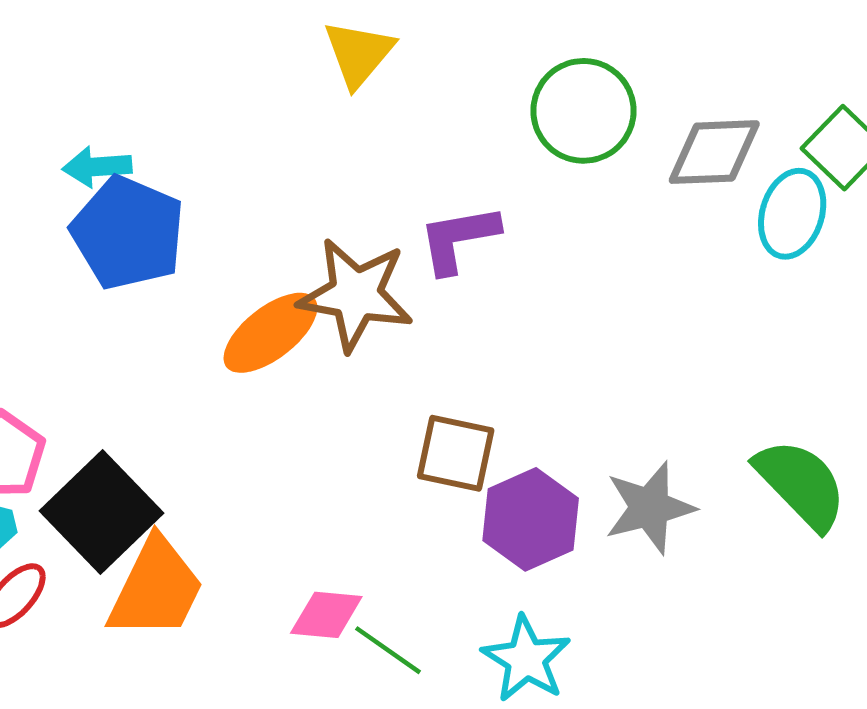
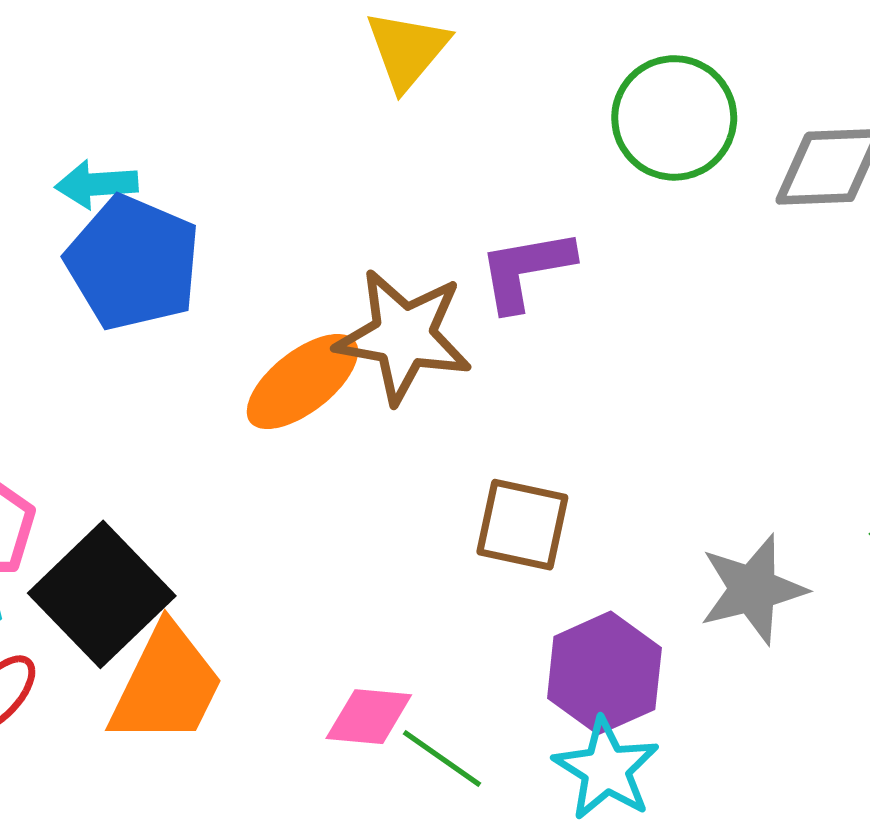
purple hexagon: (531, 519) -> (604, 673), moved

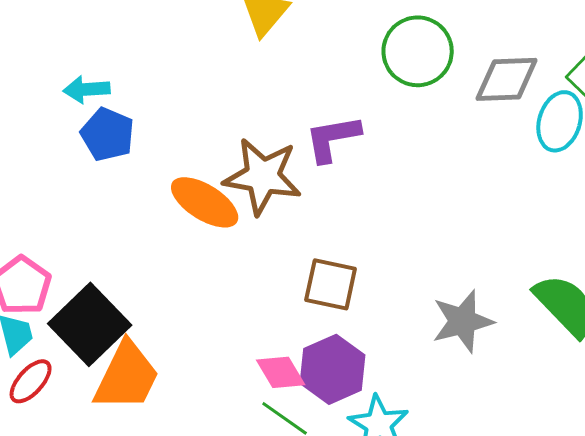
blue pentagon: (133, 263) -> (108, 134), size x0.7
orange ellipse: (302, 382) -> (205, 202), turned 70
purple hexagon: (604, 673) -> (333, 369), moved
pink diamond: (369, 717) -> (281, 372), moved, turned 54

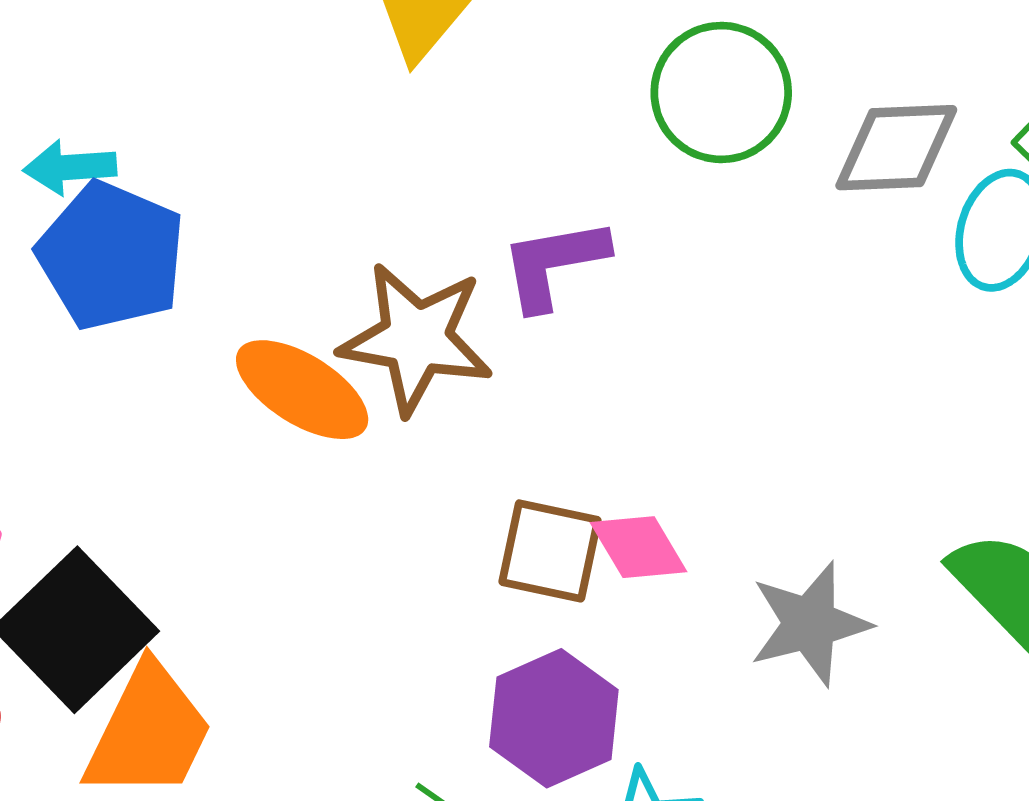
blue pentagon: (108, 134) -> (111, 256), size x1.4
pink diamond: (281, 372) -> (639, 547), moved

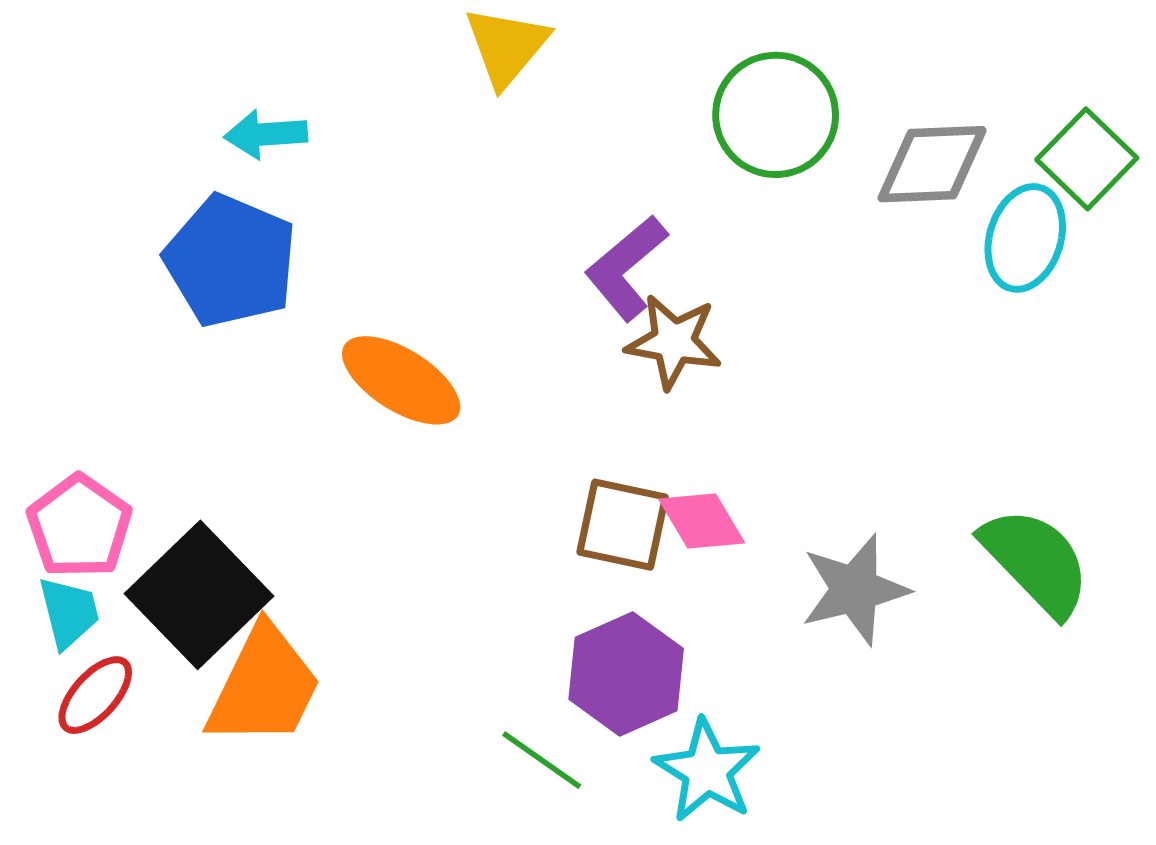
cyan arrow: (70, 167) -> (266, 134), moved
purple L-shape: (554, 264) -> (626, 268), turned -30
brown star: (416, 338) -> (674, 342), moved, size x0.7

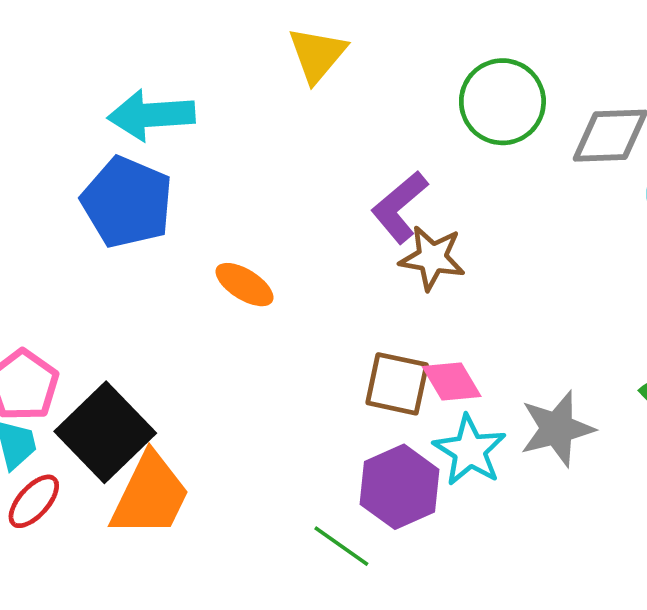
cyan arrow: (266, 134) -> (151, 115), size x1.5
orange ellipse: (401, 380) -> (245, 285), size x0.7
cyan star: (707, 771) -> (470, 450), moved

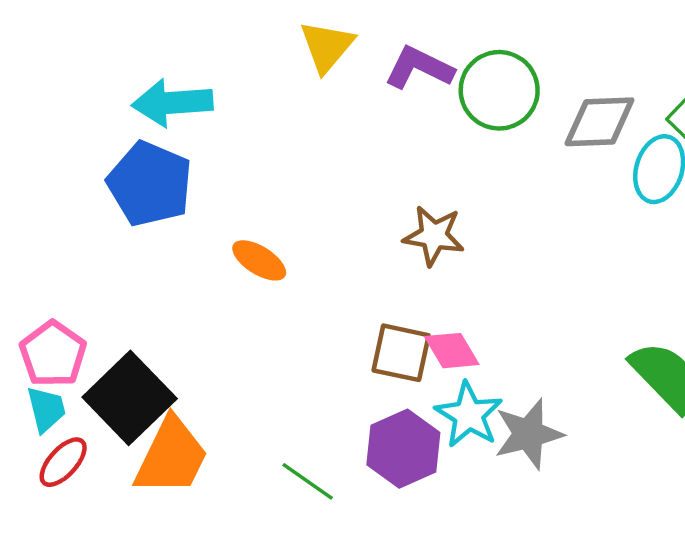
purple L-shape: (400, 207) -> (419, 68), moved, turned 66
gray star: (557, 429) -> (528, 434), moved
green line: (341, 546) -> (308, 481), moved

